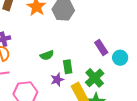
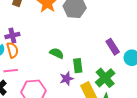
green semicircle: (47, 55) -> (57, 53), turned -136

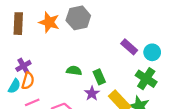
orange semicircle: (12, 50) -> (28, 81), turned 49
green cross: (105, 78) -> (146, 79), moved

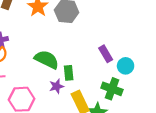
green semicircle: (74, 71) -> (47, 60), size x1.6
green cross: (146, 79) -> (112, 89), turned -30

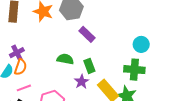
purple rectangle: (106, 54) -> (87, 34), moved
green semicircle: (47, 60) -> (65, 59), size x0.7

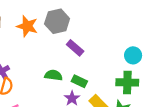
green rectangle: (89, 66) -> (79, 81), turned -40

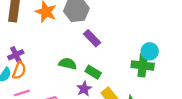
green cross: (127, 82) -> (143, 65), moved

